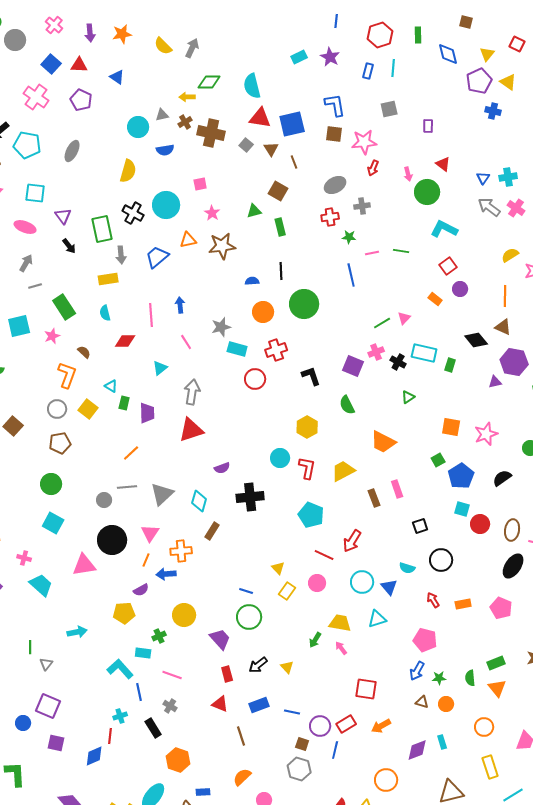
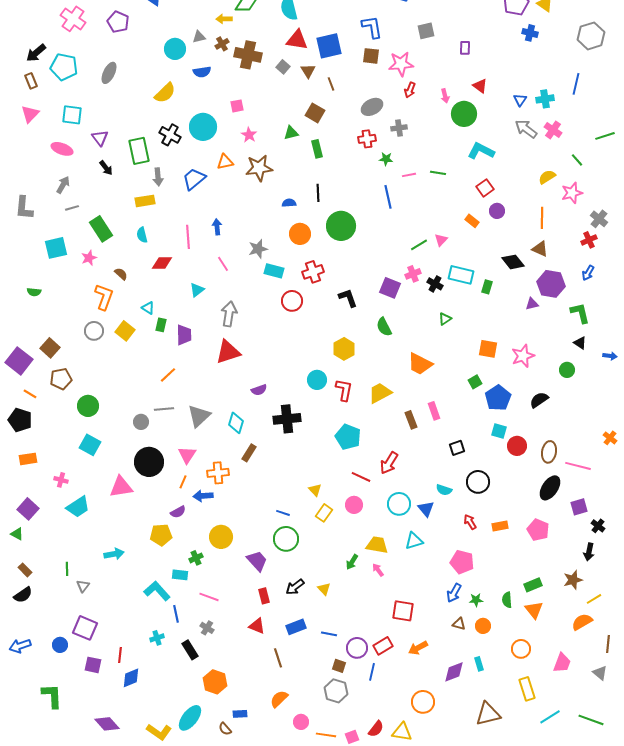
yellow semicircle: (128, 171) -> (165, 93), turned 30
brown pentagon: (60, 443) -> (61, 379), moved
cyan trapezoid: (41, 585) -> (78, 507), turned 105
red line: (110, 736) -> (120, 655), moved

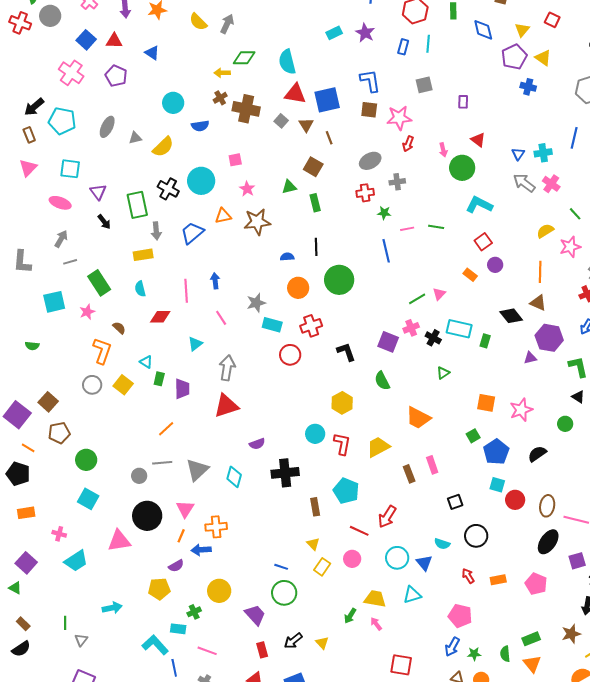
gray triangle: (199, 37) -> (135, 138), moved
brown rectangle: (249, 453) -> (315, 507), moved, turned -42

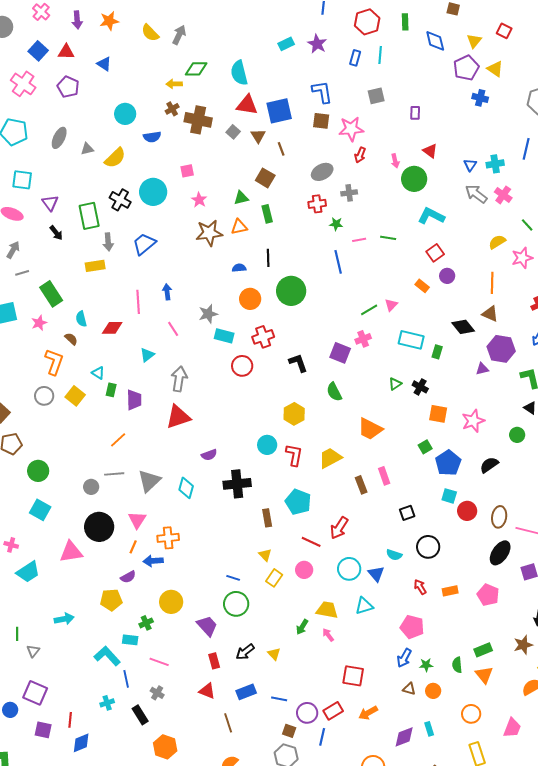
orange triangle: (223, 216) -> (239, 227), moved
cyan semicircle: (140, 289) -> (81, 319), moved
black cross: (433, 338) -> (420, 387), moved

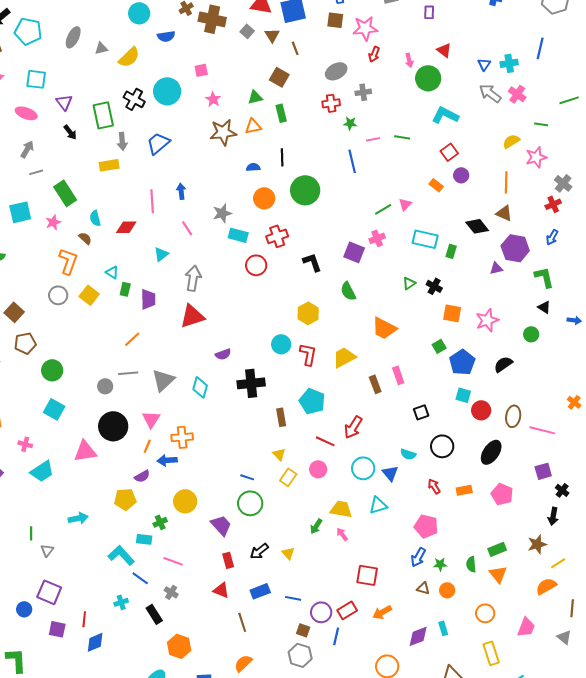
green line: (527, 225) -> (541, 124), turned -40
black ellipse: (500, 553) -> (491, 452), moved
blue line: (126, 679) -> (140, 578), turned -42

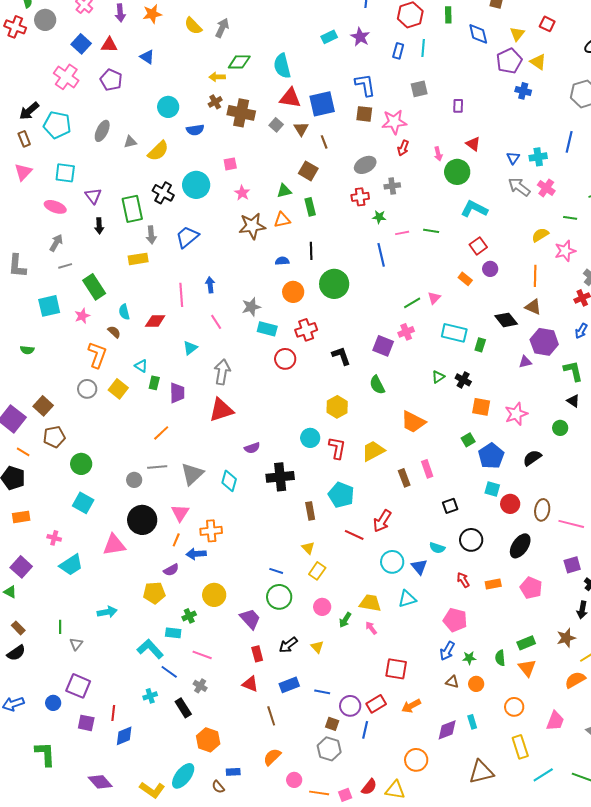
black arrow: (70, 132) -> (99, 226), turned 35
pink circle: (318, 469) -> (322, 607), moved

